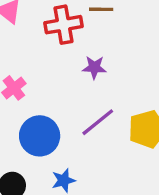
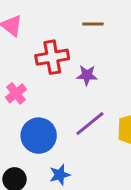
red cross: (64, 25) -> (52, 57), moved

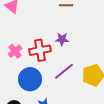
red cross: (52, 57) -> (40, 50), moved

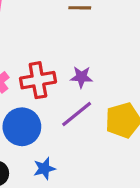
purple star: (62, 39) -> (81, 77), moved

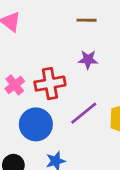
purple star: (81, 77) -> (88, 60), moved

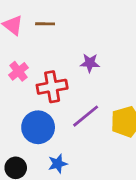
brown line: (87, 20) -> (45, 24), moved
pink cross: (15, 85) -> (18, 71), moved

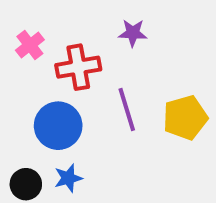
purple line: (86, 116) -> (127, 110), turned -68
blue star: (58, 164) -> (68, 178), moved

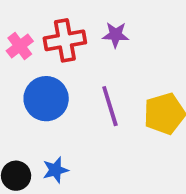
red cross: (78, 67) -> (65, 40), moved
blue circle: (58, 126) -> (46, 99), moved

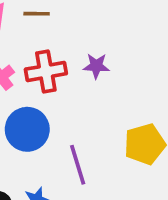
purple line: (110, 106) -> (78, 165), moved

